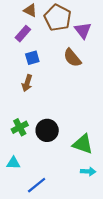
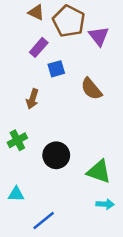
purple rectangle: (23, 34) -> (39, 47), moved
blue square: (32, 58) -> (56, 69), moved
brown semicircle: (72, 58) -> (91, 89), moved
green cross: (20, 127) -> (17, 140), moved

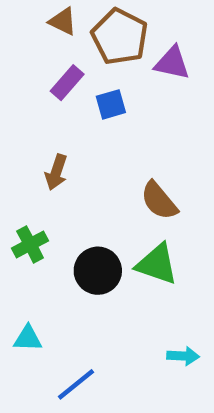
purple triangle: (99, 36) -> (172, 63), turned -40
blue square: (56, 69) -> (111, 104), moved
brown semicircle: (91, 89) -> (159, 201), moved
green triangle: (99, 172) -> (157, 264), moved

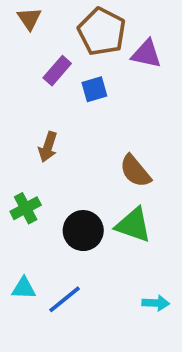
brown triangle: (63, 21) -> (29, 19), moved, turned 30
blue line: (76, 384) -> (65, 299), moved

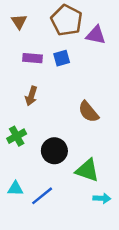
brown triangle: (29, 19) -> (19, 22), moved
purple rectangle: (57, 71) -> (32, 58), moved, turned 54
green triangle: (133, 225) -> (87, 170), moved

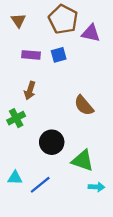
green cross: (17, 136) -> (16, 118), moved

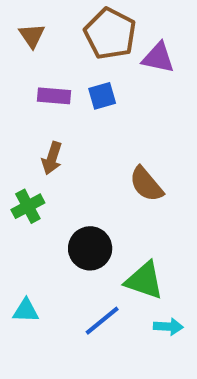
blue line: (40, 185) -> (102, 321), moved

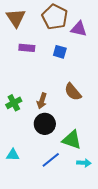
brown triangle: (32, 36) -> (16, 18), size x1.5
blue square: (102, 96) -> (60, 52), moved, turned 32
brown arrow: (52, 158) -> (42, 101), moved

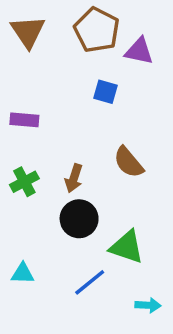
purple rectangle: (27, 48) -> (24, 120), moved
cyan arrow: (84, 163) -> (148, 305), moved

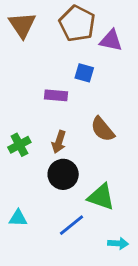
purple rectangle: (24, 120) -> (56, 95), moved

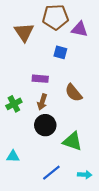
brown pentagon: (77, 24) -> (55, 17), turned -30
brown triangle: (22, 25) -> (24, 32), moved
purple rectangle: (56, 95) -> (40, 79), moved
blue line: (72, 225) -> (51, 173), moved

